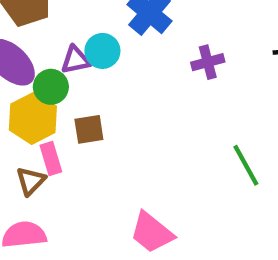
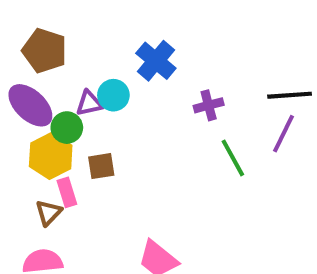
green line: (246, 165) -> (233, 158), moved

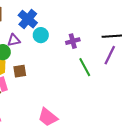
blue cross: (156, 61) -> (28, 19), moved
cyan circle: (113, 95) -> (41, 35), moved

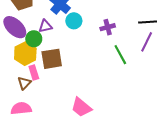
brown square: (20, 71) -> (52, 59), size x1.5

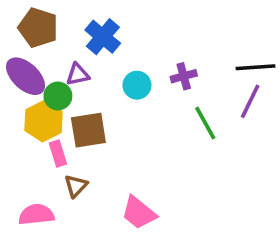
cyan circle: (74, 21) -> (137, 85), moved
brown triangle: (24, 83) -> (76, 186), moved

